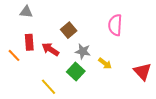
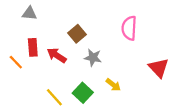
yellow arrow: (105, 63) -> (113, 85), moved
green square: (76, 72) -> (83, 93), moved
red triangle: (142, 72) -> (159, 68), moved

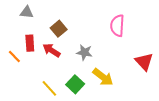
brown square: (77, 34) -> (59, 29), moved
yellow arrow: (113, 85) -> (103, 77), size x1.5

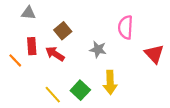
gray star: (84, 52) -> (98, 49), moved
red triangle: (144, 62) -> (154, 54), moved
yellow arrow: (103, 77) -> (110, 82), turned 50

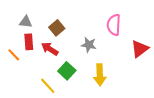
gray triangle: (28, 13) -> (26, 22), moved
red triangle: (154, 54) -> (140, 49), turned 36
green square: (80, 90) -> (67, 71), moved

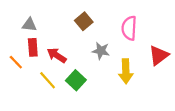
brown square: (57, 28) -> (84, 21), moved
yellow arrow: (100, 75) -> (126, 71), moved
yellow line: (48, 86) -> (48, 80), moved

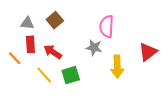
brown square: (84, 21) -> (55, 20), moved
pink semicircle: (129, 28) -> (107, 26), moved
green square: (76, 80) -> (71, 75), turned 30

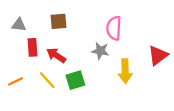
brown square: (55, 20) -> (58, 21), turned 35
gray triangle: (27, 23) -> (19, 25), moved
orange line: (15, 58) -> (16, 81), moved, turned -72

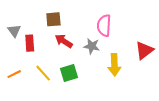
gray triangle: (19, 25) -> (14, 31), moved, turned 48
red arrow: (56, 55) -> (64, 41), moved

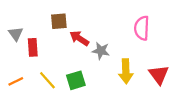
pink semicircle: (104, 26) -> (142, 28), moved
red arrow: (64, 41) -> (79, 38), moved
red triangle: (144, 50) -> (159, 75), moved, turned -30

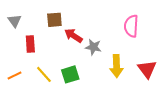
gray triangle: (16, 34) -> (14, 21), moved

